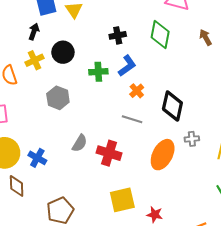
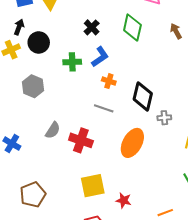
black arrow: (34, 32) -> (19, 27), moved
black cross: (118, 35) -> (92, 27), turned -35
orange cross: (137, 91) -> (109, 81), turned -32
gray cross: (192, 139) -> (164, 118), moved

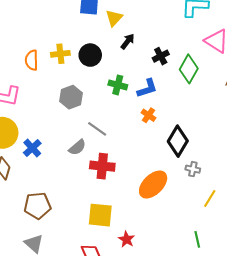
black arrow: (19, 27) -> (128, 41), moved
black cross: (92, 27) -> (161, 56), moved
gray line: (104, 108) -> (97, 129), moved
red cross: (81, 140) -> (102, 166), turned -30

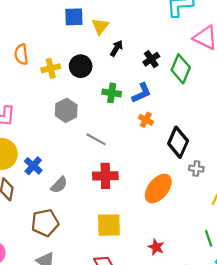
orange semicircle: (32, 60) -> (21, 54), moved
gray semicircle: (77, 147) -> (59, 185), moved
red star: (127, 239) -> (156, 247), moved

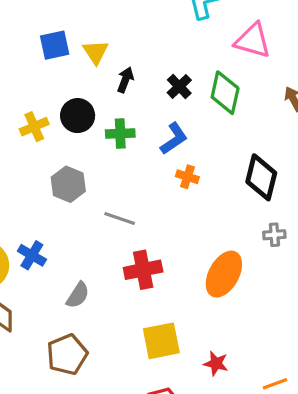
green cross: (112, 93) -> (120, 133), moved
black diamond: (178, 142) -> (261, 177), moved
blue cross: (33, 166) -> (32, 255), moved
red star: (156, 247) -> (216, 363), moved

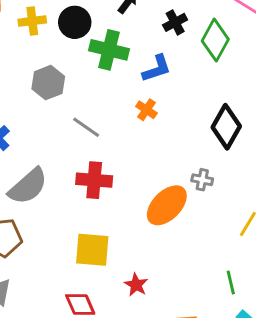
green cross: (120, 133) -> (109, 50), size x1.4
orange cross: (187, 177) -> (146, 110), moved
gray cross: (274, 235) -> (202, 180), moved
gray semicircle: (78, 295) -> (28, 186), size x1.6

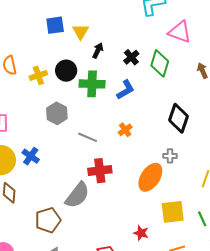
orange cross: (146, 110) -> (125, 130), moved, turned 32
gray semicircle: (28, 186) -> (77, 195), moved
yellow square: (92, 250) -> (173, 212), moved

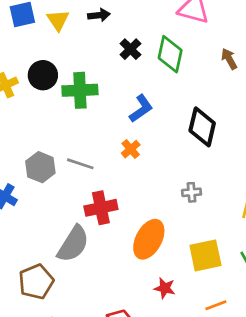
black arrow: (98, 50) -> (99, 15), moved, turned 63
blue L-shape: (125, 90) -> (141, 109), moved
gray hexagon: (57, 113) -> (40, 167), moved
gray cross: (170, 156) -> (192, 192), moved
orange ellipse: (150, 177) -> (149, 239), moved

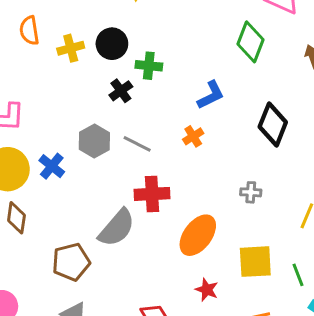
black cross: (130, 49) -> (121, 91), moved
green cross: (80, 90) -> (149, 66), size x0.7

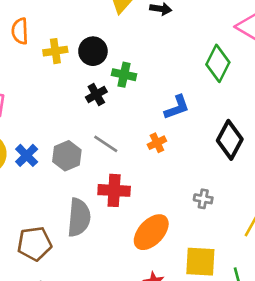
gray hexagon: (94, 141) -> (67, 156), moved
gray semicircle: (117, 228) -> (79, 218), turned -42

